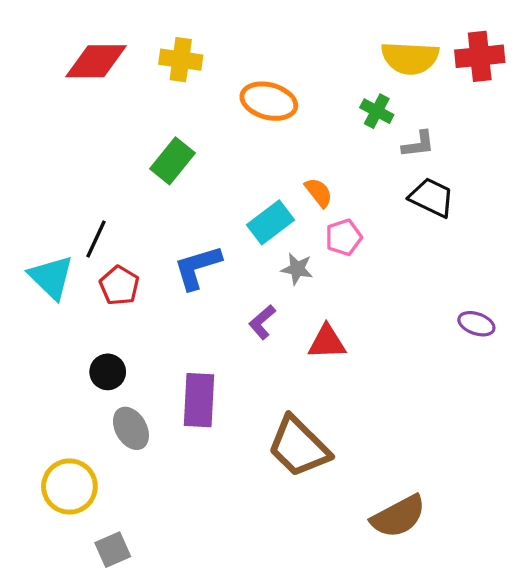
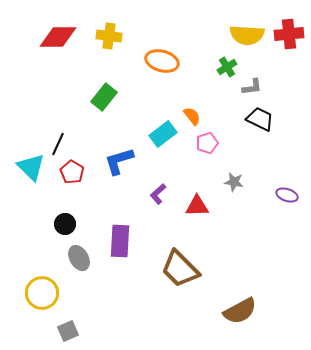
green cross: (377, 111) -> (227, 67), turned 30
gray star: (297, 269) -> (234, 182), moved

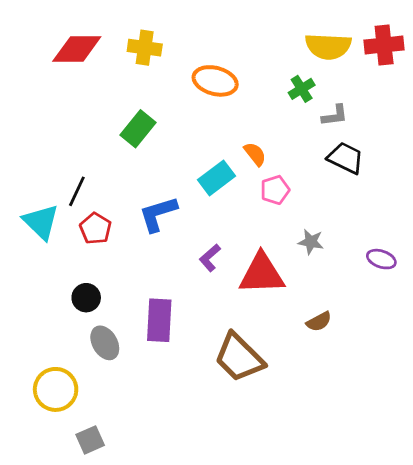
red triangle: (197, 206) -> (262, 274), size x1.5
brown semicircle: (240, 311) -> (319, 322), moved, size x0.6

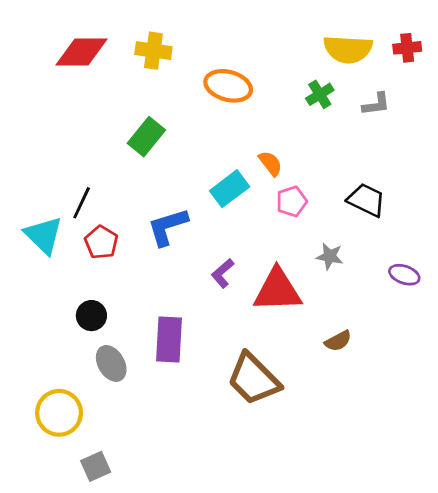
red cross: (384, 45) -> (407, 48), size x0.7
gray L-shape: (335, 115) -> (376, 104), moved
black trapezoid: (345, 158) -> (366, 200), moved

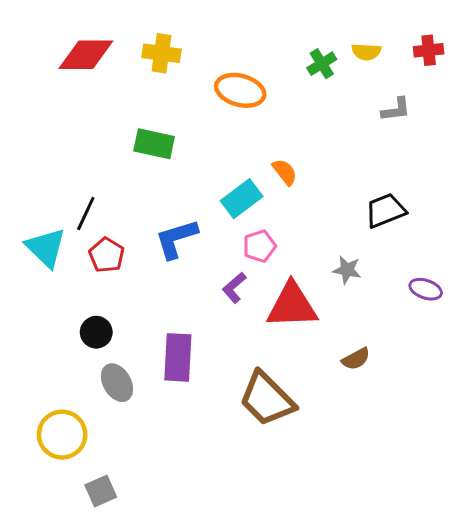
yellow semicircle: (348, 49) -> (366, 52), size x0.6
green cross: (320, 94) -> (322, 64), moved
green rectangle: (146, 137) -> (154, 144), turned 63
black trapezoid: (366, 200) -> (386, 211), turned -48
pink pentagon: (292, 201) -> (259, 246), moved

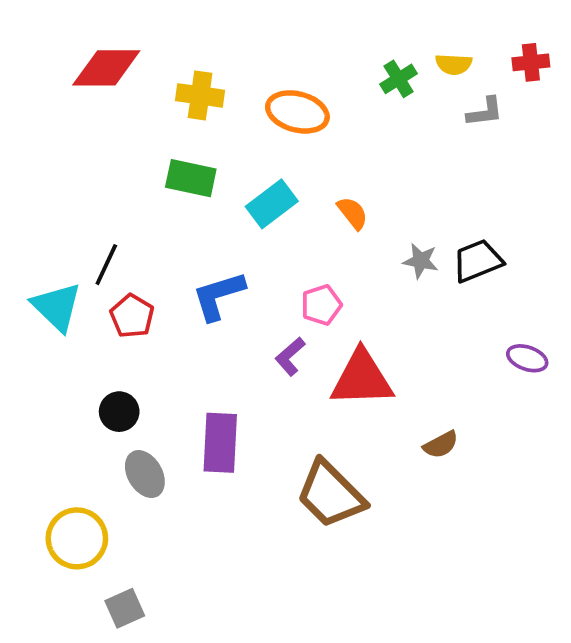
yellow cross: (162, 53) -> (200, 95), moved
gray L-shape: (396, 110) -> (485, 112), moved
cyan rectangle: (242, 199) -> (272, 204), moved
gray star: (347, 270) -> (421, 261), moved

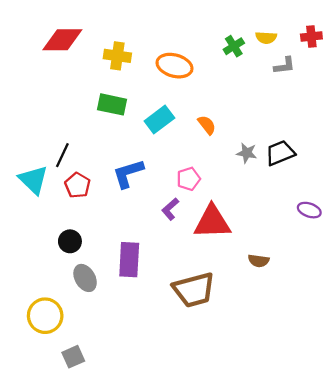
brown semicircle: (441, 445) -> (259, 261), turned 36
brown trapezoid: (331, 494) -> (194, 290), turned -60

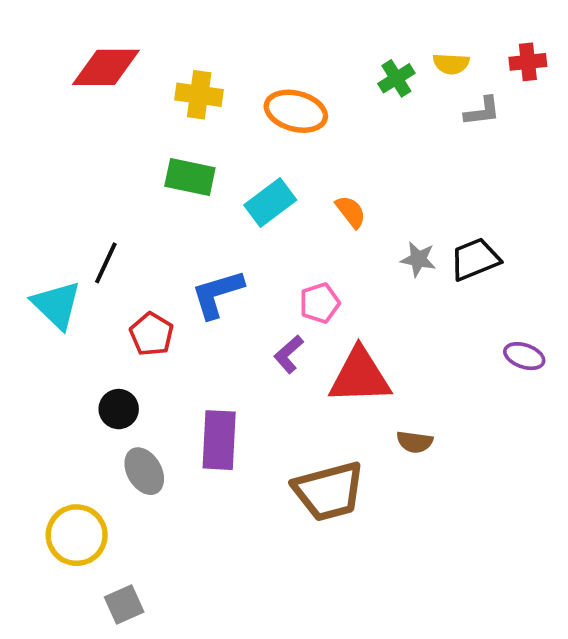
red pentagon: (77, 185) -> (152, 334), moved
brown semicircle: (259, 261) -> (415, 442), moved

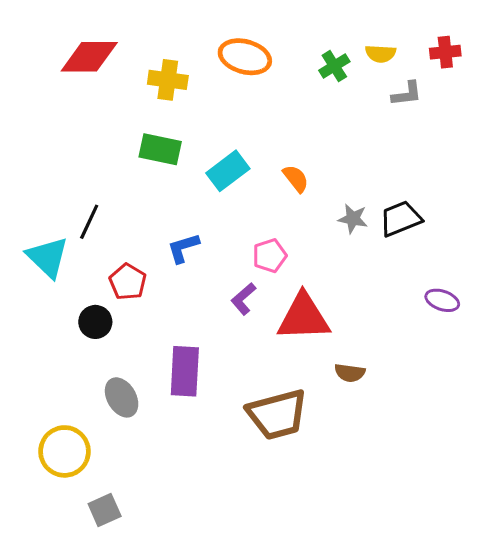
orange ellipse: (296, 111) -> (245, 57), moved
blue L-shape: (217, 294) -> (183, 248), size x0.7
black circle: (119, 409) -> (95, 322), moved

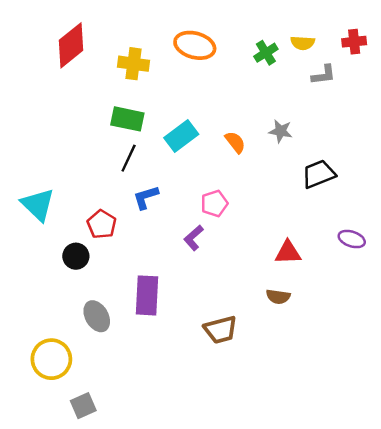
red diamond: (89, 57) -> (71, 45), turned -39
gray star: (353, 219) -> (281, 131), moved
black line: (89, 222) -> (129, 158), moved
red triangle: (303, 317) -> (288, 252), moved, size x0.6
brown trapezoid: (277, 414) -> (221, 330), size x0.7

